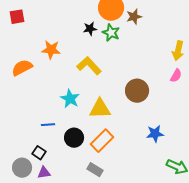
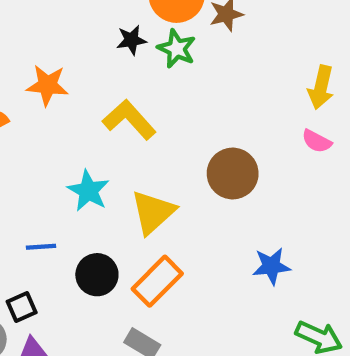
pink semicircle: (176, 76) -> (317, 141), turned 88
yellow triangle: (100, 109) -> (153, 212), turned -40
black square: (39, 153) -> (22, 307), turned 32

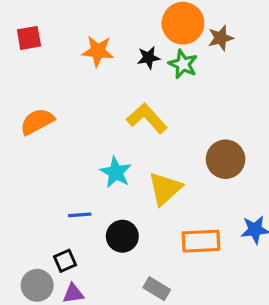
orange star: (47, 85) -> (98, 51), moved
orange rectangle: (157, 281) -> (201, 241), moved, turned 42

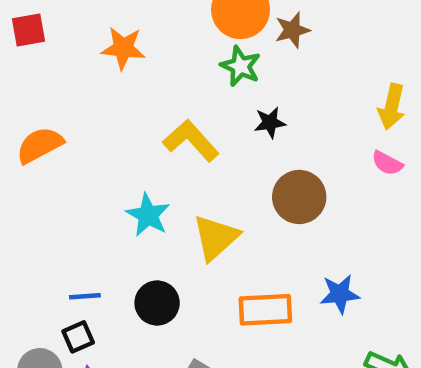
black star: (149, 58) -> (270, 123), moved
blue line: (80, 215) -> (85, 296), moved

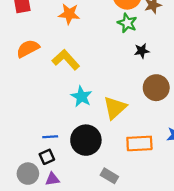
yellow L-shape: (191, 141) -> (66, 60), moved
orange semicircle: (40, 145) -> (28, 49), moved
black circle: (157, 303) -> (86, 140), size x1.4

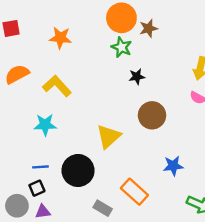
cyan star: (81, 97) -> (45, 125), moved, turned -30
orange rectangle: (139, 143) -> (134, 192), moved, turned 45

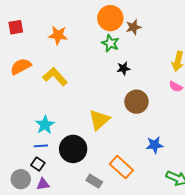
cyan star: (45, 125) -> (45, 125), moved, turned -30
black square: (37, 188) -> (38, 164), turned -32

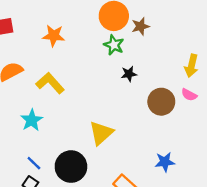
brown circle: (136, 102) -> (161, 102), moved
cyan star: (45, 125) -> (32, 120), moved
blue line: (41, 146) -> (34, 163), turned 48

